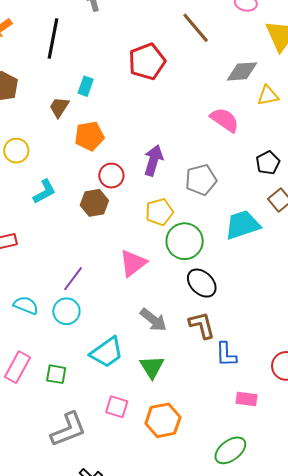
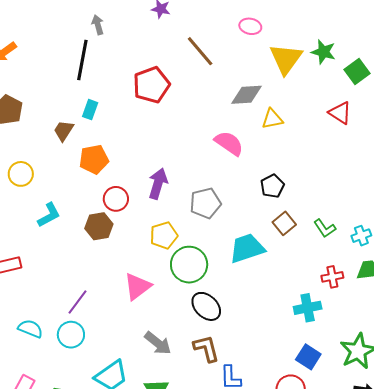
black line: (53, 39) -> (82, 60), moved

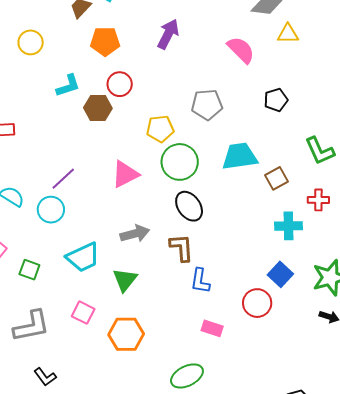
purple arrow: (158, 184) -> (168, 34), moved
cyan L-shape: (49, 215) -> (68, 86), moved
brown square: (284, 223) -> (276, 178), moved
green L-shape: (325, 228) -> (320, 151), size x1.4
gray arrow: (158, 343) -> (135, 234), turned -64

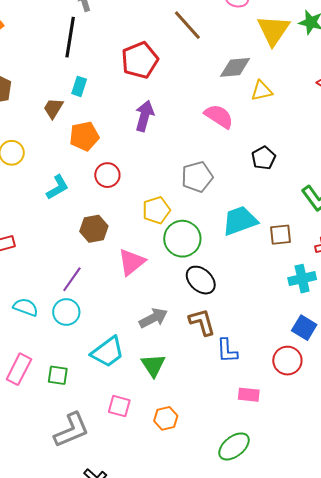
brown hexagon: (98, 108) -> (94, 229), moved
brown square: (276, 178) -> (280, 235), turned 35
orange hexagon: (126, 334) -> (166, 418), size x0.7

